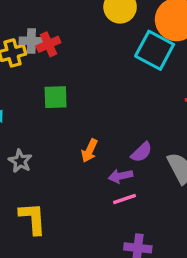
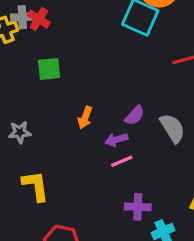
red cross: (48, 44) -> (39, 19), turned -30
gray star: (20, 161) -> (20, 132), turned -30

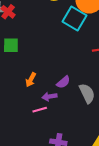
pink line: (122, 161) -> (40, 110), moved

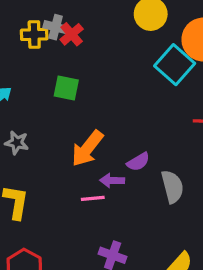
orange arrow: (31, 80) -> (87, 148), size x1.6

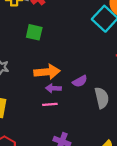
orange arrow: (87, 148) -> (47, 72), turned -135
purple arrow: (112, 180) -> (53, 88), moved

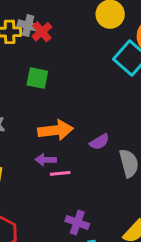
purple arrow: (53, 88) -> (46, 160), moved

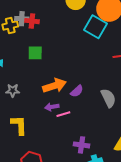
red cross: (42, 32) -> (32, 21), turned -32
purple semicircle: (99, 142) -> (77, 91), moved

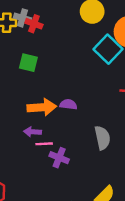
purple semicircle: (77, 91) -> (68, 104), moved, turned -144
purple cross: (81, 145) -> (59, 158), moved

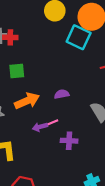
orange arrow: (42, 107) -> (27, 101), moved
pink line: (44, 144) -> (51, 123), moved

